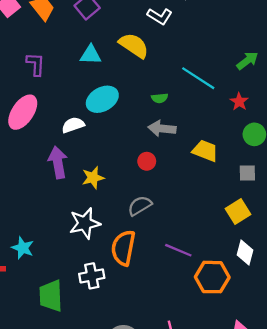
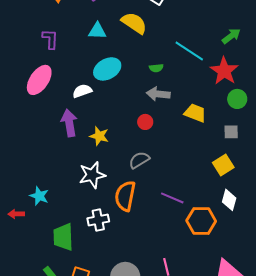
red star: (239, 102) -> (224, 71), size x1.8
yellow star: (93, 178) -> (99, 136), turned 30

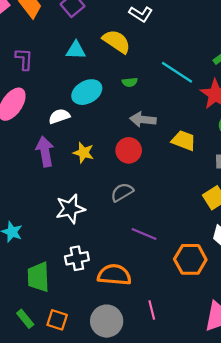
green semicircle: (156, 68) -> (130, 82), moved
red circle: (145, 122) -> (129, 150), size x1.5
yellow star: (99, 136) -> (84, 153), moved
orange semicircle: (125, 196) -> (114, 275), moved, turned 84
purple line: (172, 198) -> (144, 234), moved

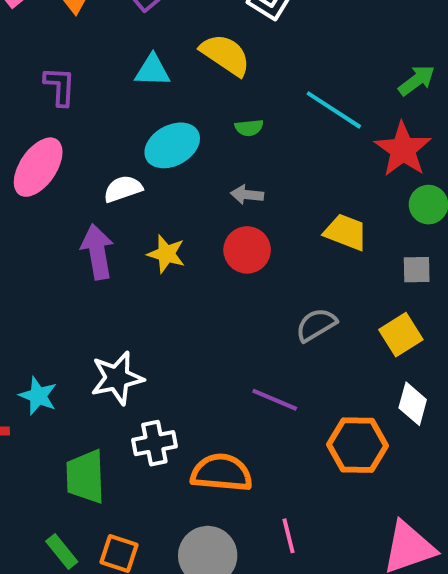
gray arrow: (143, 120) -> (247, 195), moved, size x0.7
gray semicircle: (122, 192) -> (316, 325), moved
white star: (70, 209) -> (117, 378), moved

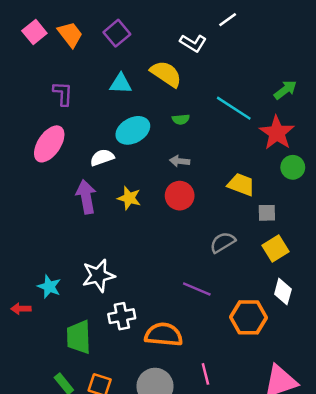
gray square: (417, 270) -> (267, 213), moved

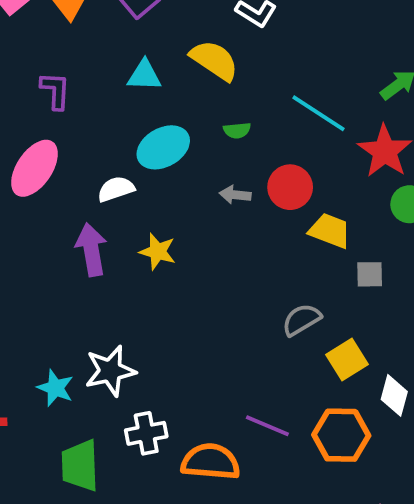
red circle: (180, 196) -> (290, 187), moved
yellow square: (276, 248) -> (347, 359), moved
cyan star: (49, 287) -> (55, 388), moved
purple line: (197, 289) -> (267, 426), moved

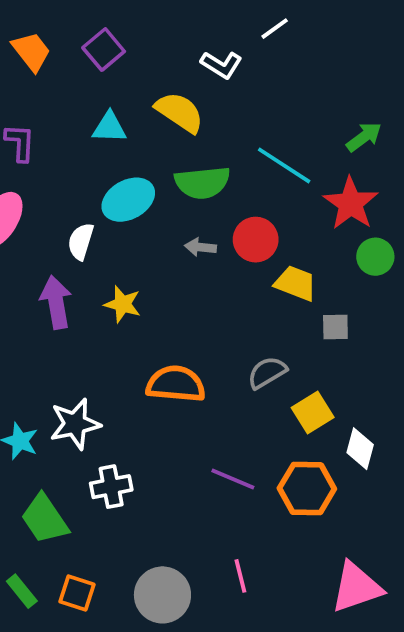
green semicircle: (237, 130) -> (202, 183), size x2.0
white semicircle: (116, 189) -> (81, 241), turned -54
orange semicircle: (211, 462) -> (176, 384), moved
green trapezoid: (80, 465) -> (45, 519), turned -32

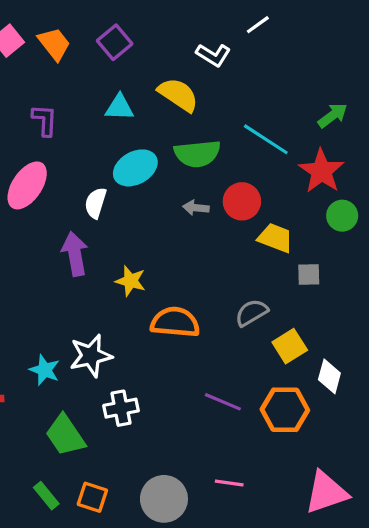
yellow star: (123, 304) -> (131, 281), moved
pink line: (240, 576) -> (229, 483), turned -68

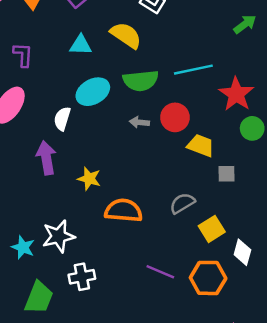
green arrow: (333, 115) -> (245, 24), moved
cyan line: (266, 139) -> (193, 70), turned -45
green trapezoid: (65, 435) -> (39, 298), turned -124

